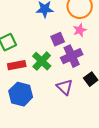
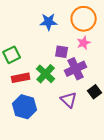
purple square: (58, 39) -> (62, 52), turned 32

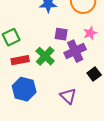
pink star: (84, 43) -> (90, 33), moved
purple triangle: (69, 100) -> (68, 96), moved

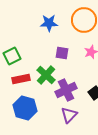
purple cross: (75, 51) -> (66, 90), moved
purple triangle: (68, 96) -> (69, 115), turned 30

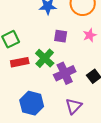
blue hexagon: (25, 108) -> (32, 103), moved
purple triangle: (69, 115) -> (74, 106), moved

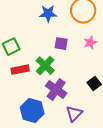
purple cross: (65, 73) -> (56, 90), moved, turned -30

